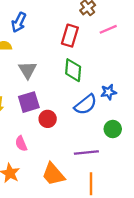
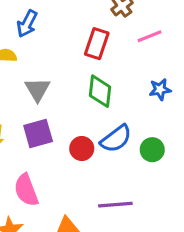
blue star: (109, 92) -> (160, 89), moved
red circle: (48, 119) -> (82, 149), moved
green circle: (113, 129) -> (152, 150), moved
pink semicircle: (21, 144) -> (26, 190), size x1.5

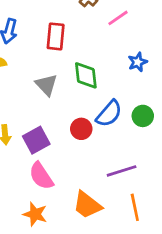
red rectangle: (97, 44) -> (56, 36), moved
gray triangle: (37, 89) -> (46, 85), moved
purple square: (38, 134) -> (36, 140), moved

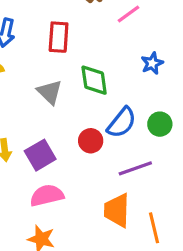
purple line: (122, 171) -> (135, 168), moved
pink semicircle: (41, 176) -> (47, 195), turned 112
orange trapezoid: (87, 205) -> (117, 210), moved, turned 56

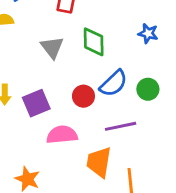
blue star: (152, 63) -> (148, 33), turned 30
pink semicircle: (47, 195) -> (62, 135), moved

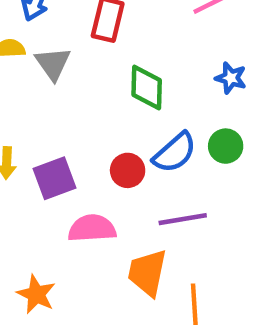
gray triangle: (52, 47) -> (53, 64), moved
green circle: (148, 89) -> (226, 146), moved

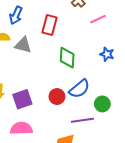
gray triangle: (53, 64) -> (23, 45), turned -42
green circle: (226, 146) -> (102, 104), moved
pink semicircle: (92, 228) -> (21, 128), moved

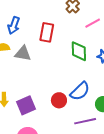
green diamond: (67, 58) -> (79, 51), moved

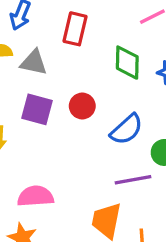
red circle: (59, 100) -> (82, 106), moved
purple square: (26, 105) -> (37, 109), moved, turned 36

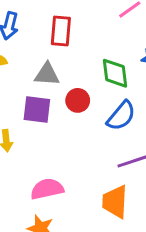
gray triangle: (34, 62) -> (47, 74), moved
green diamond: (127, 63) -> (115, 73), moved

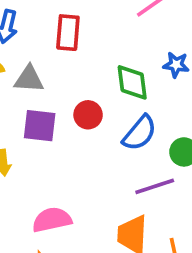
gray triangle: (47, 74) -> (29, 79), moved

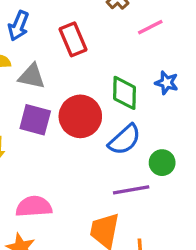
red rectangle: (68, 33) -> (73, 39), turned -36
red circle: (88, 115) -> (80, 116), size x1.6

